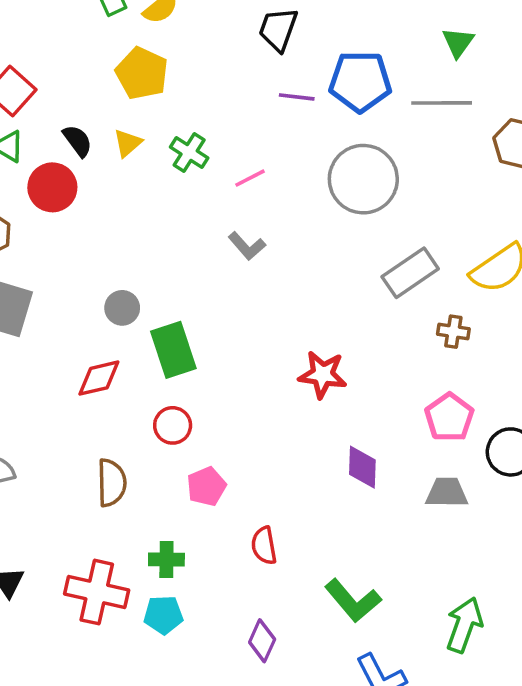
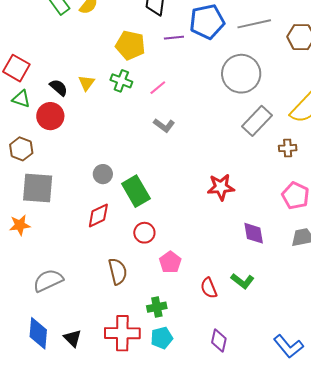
yellow pentagon: (142, 73) -> (130, 45), moved
gray circle: (363, 179) -> (241, 74), moved
green L-shape: (353, 601) -> (242, 281), moved, size x0.7

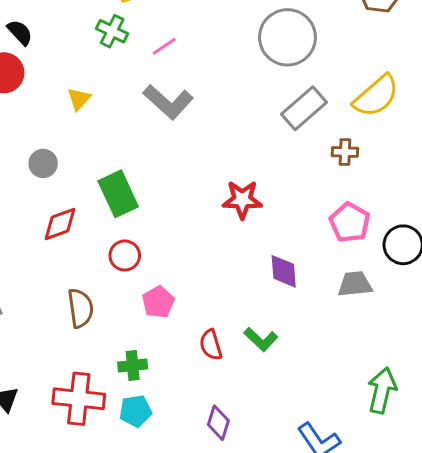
yellow triangle: (86, 83) -> (79, 99), moved
gray L-shape: (164, 125) -> (168, 102), size x1.6
gray circle: (103, 174) -> (43, 163), moved

